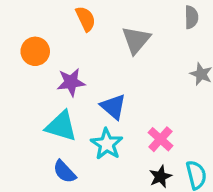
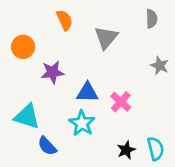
blue triangle: (113, 107) -> (87, 92), turned -40
cyan triangle: (61, 126) -> (27, 117), moved
pink cross: (160, 139) -> (121, 102), moved

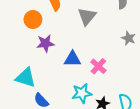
orange circle: (23, 47) -> (33, 19), moved
cyan star: (82, 123) -> (82, 93), moved, turned 30

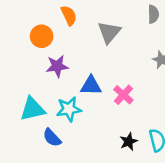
cyan triangle: (26, 78) -> (32, 109), turned -30
cyan star: (82, 93) -> (69, 109), moved

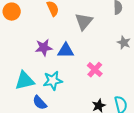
orange circle: (42, 36) -> (12, 12), moved
blue triangle: (91, 86) -> (66, 51), moved

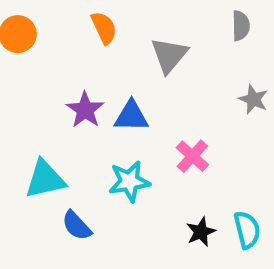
purple star: (44, 48) -> (85, 110), turned -30
cyan star: (53, 81) -> (129, 181), moved

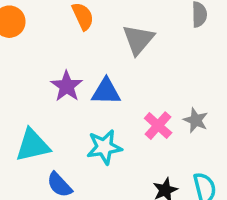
gray star: (253, 99) -> (196, 120), moved

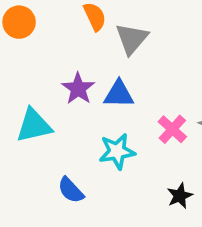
gray triangle: (138, 40) -> (132, 39), moved
cyan triangle: (33, 145) -> (34, 126), moved

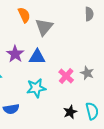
blue semicircle: (71, 190) -> (11, 109), turned -56

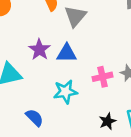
pink cross: (66, 76) -> (103, 77), turned 35
blue semicircle: (11, 109) -> (34, 118), turned -126

